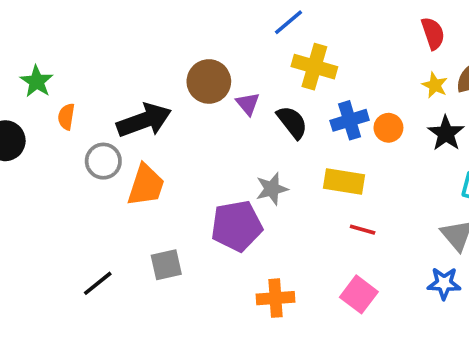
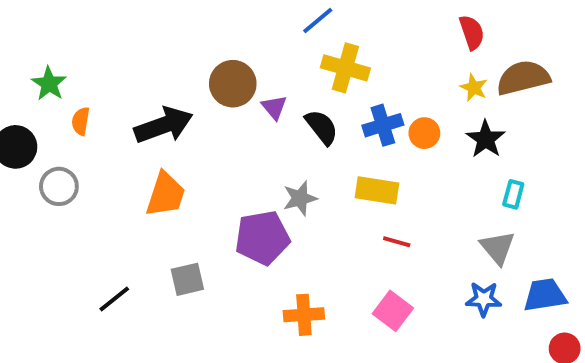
gray circle: (103, 161) -> (59, 186), moved

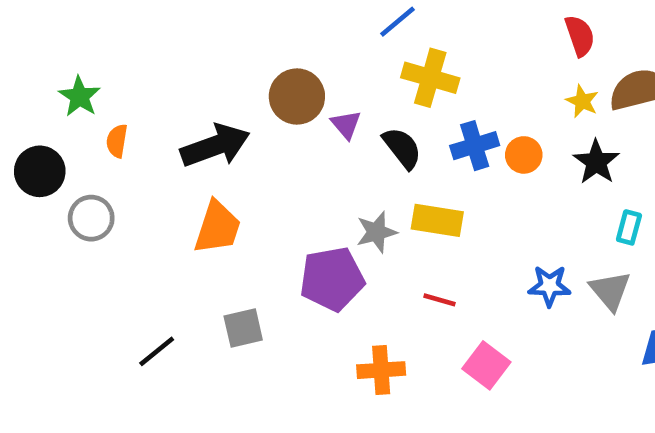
yellow rectangle: (377, 190) -> (437, 220), moved
red line: (397, 242) -> (440, 300), moved
blue star: (484, 299) -> (549, 286), moved

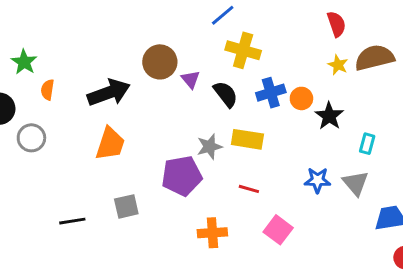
black star: (596, 162) -> (329, 116), moved
black line: (157, 351) -> (72, 221), turned 30

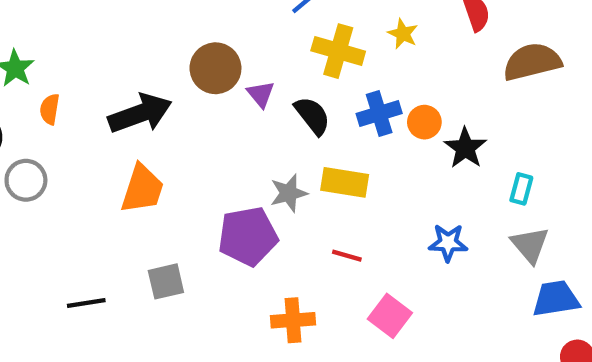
yellow star: (338, 65) -> (403, 34), moved
gray triangle: (355, 183) -> (530, 245), moved

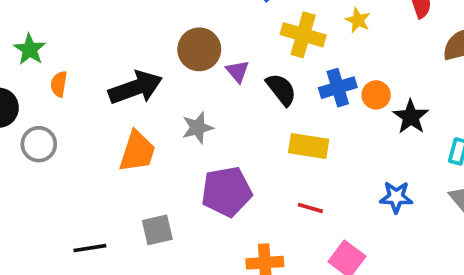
gray star: (289, 193) -> (197, 128), moved

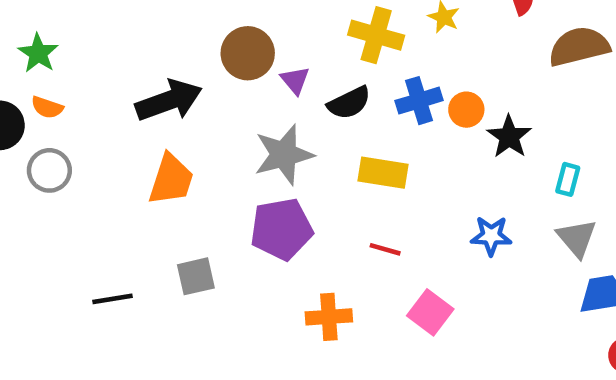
orange semicircle: (59, 84) -> (47, 107), moved, turned -80
black semicircle: (281, 89) -> (349, 103), turned 102
gray star: (197, 128) -> (284, 155), moved, size x1.5

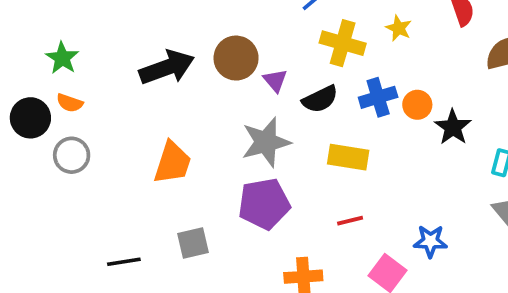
black arrow: (169, 101) -> (167, 67), moved
blue star: (491, 236) -> (430, 241), moved
red line: (385, 249) -> (350, 221), turned -30

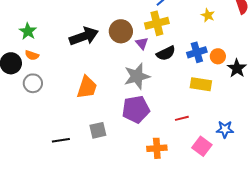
yellow cross: (343, 43) -> (157, 23), moved, turned -30
yellow rectangle: (348, 157) -> (201, 84), moved

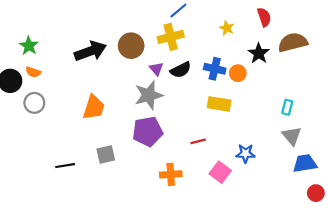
purple triangle: (142, 43) -> (156, 69), moved
blue cross: (197, 52) -> (215, 69), turned 30
black star: (237, 68) -> (259, 53), moved

